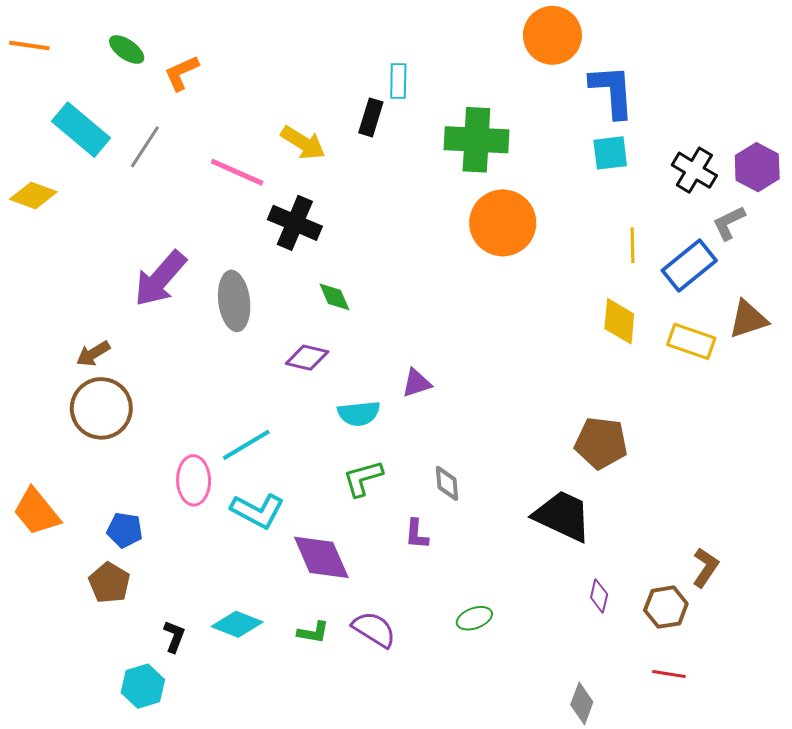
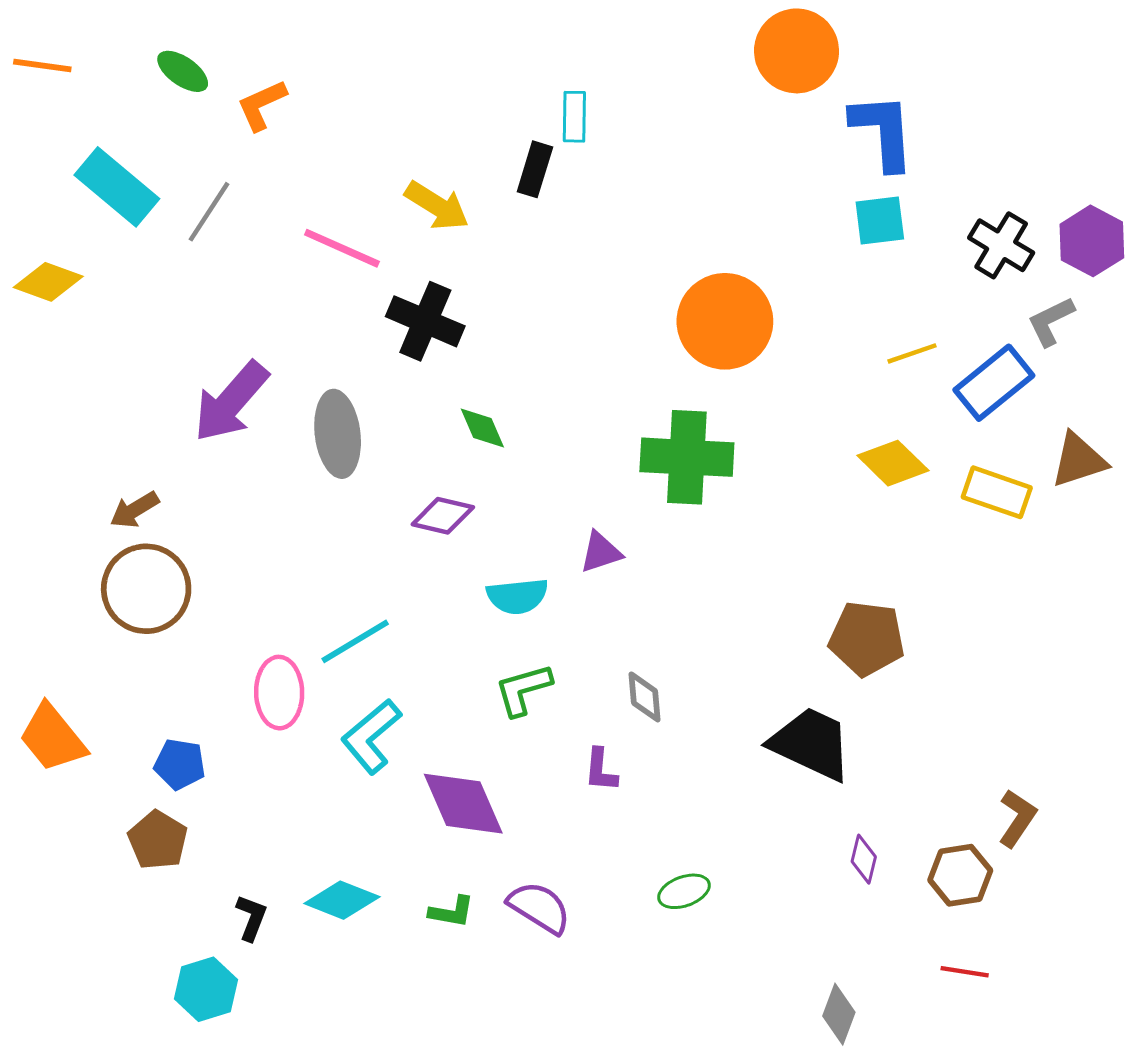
green cross: (476, 140) -> (687, 457), moved
yellow line: (632, 245) -> (912, 353), turned 72
yellow diamond: (619, 321) -> (893, 463), turned -51
cyan L-shape: (257, 511) -> (371, 736), turned 112

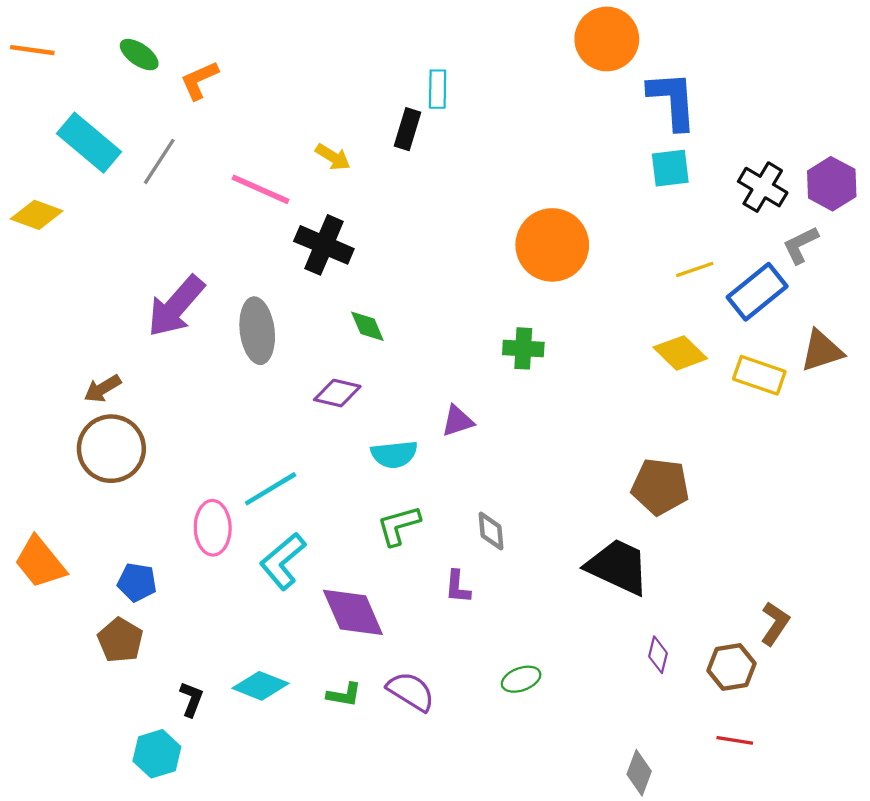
yellow arrow: (437, 206) -> (333, 157), size x0.7
green cross: (687, 457) -> (523, 348), size x0.6

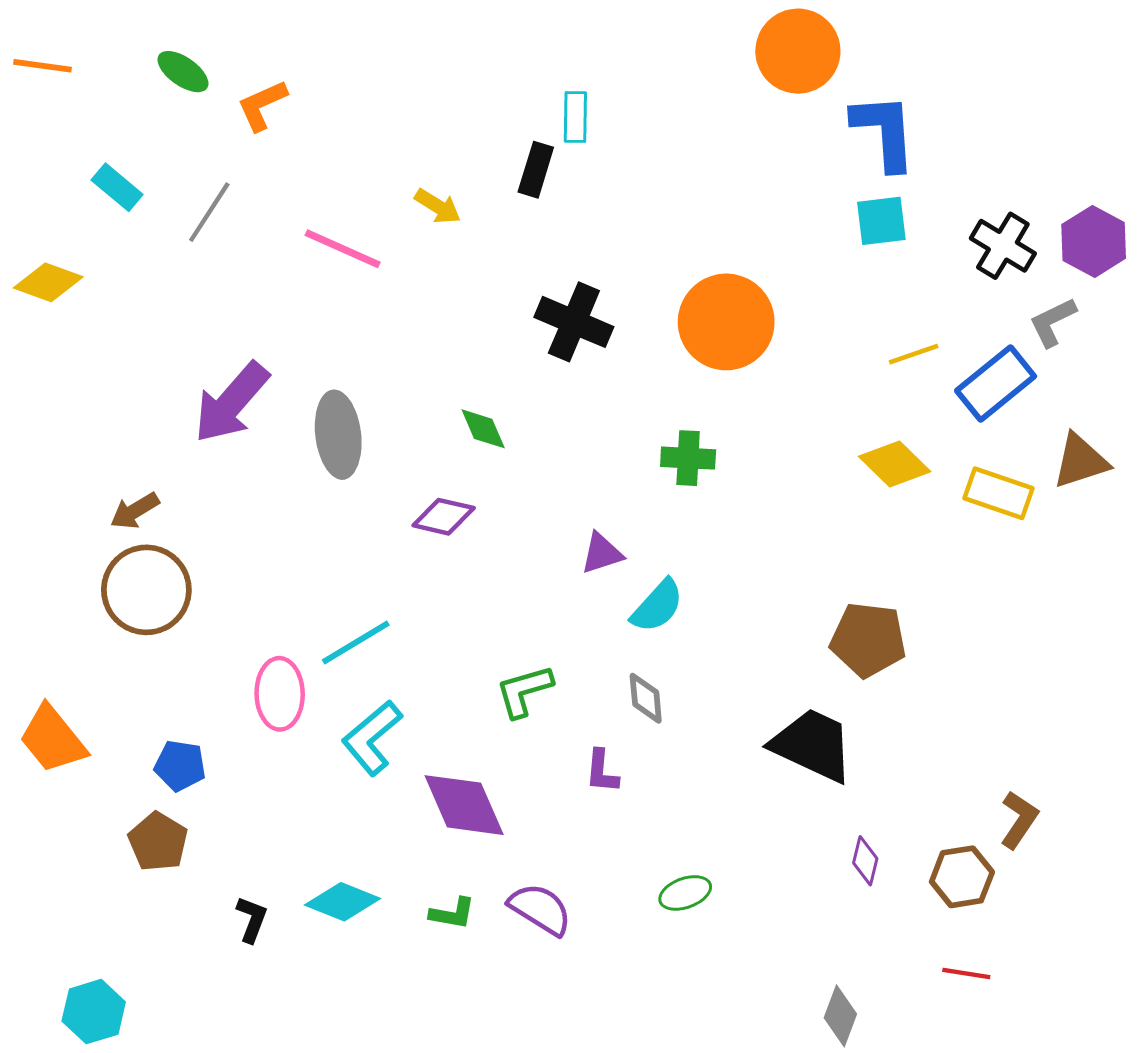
cyan rectangle: (89, 143) -> (117, 187), size x0.6
black cross: (324, 245) -> (574, 322), moved
cyan semicircle: (394, 454) -> (657, 606), moved, turned -42
cyan hexagon: (157, 754) -> (94, 1012), moved

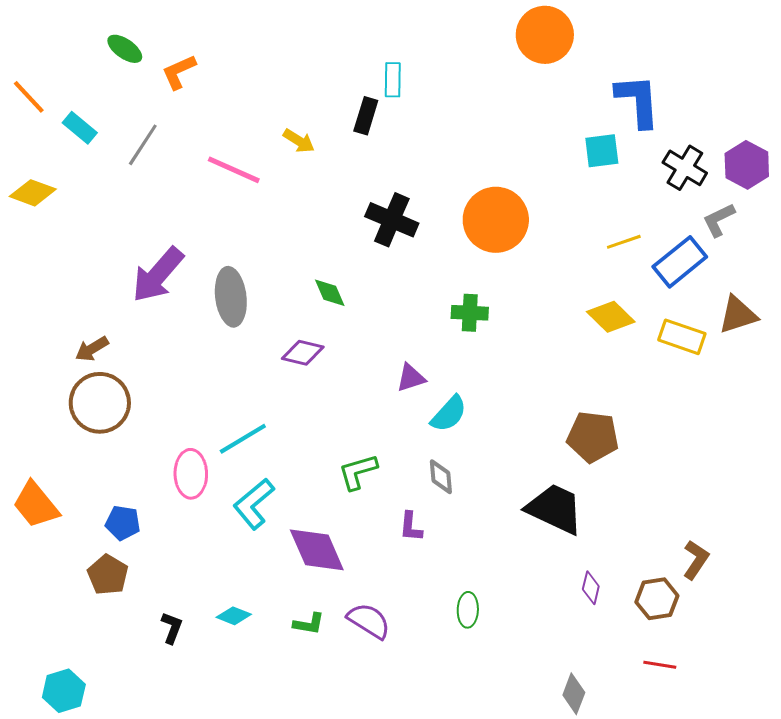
orange line: (42, 66) -> (29, 97), moved, turned 39
blue L-shape: (884, 132) -> (638, 101), moved
green ellipse: (685, 893) -> (468, 610), turned -68
cyan diamond: (343, 902) -> (234, 616), size x0.7

